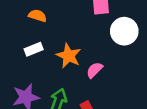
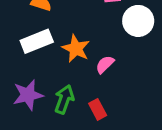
white rectangle: (34, 49) -> (37, 41), size x1.5

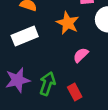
orange star: (76, 49) -> (68, 23), moved

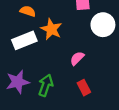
orange star: (68, 23) -> (51, 29), moved
red rectangle: (75, 92) -> (84, 88), moved

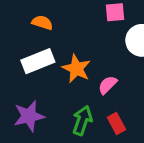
orange star: (51, 29) -> (76, 69), moved
green arrow: (46, 85) -> (82, 120), moved

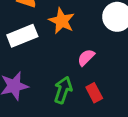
orange star: (76, 69) -> (62, 21), moved

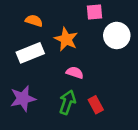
pink semicircle: (86, 57) -> (75, 73), moved, turned 63

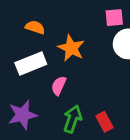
pink square: (95, 12) -> (114, 18), moved
pink semicircle: (75, 73) -> (59, 86), moved, turned -84

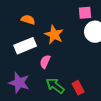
purple star: (23, 115) -> (19, 83), turned 30
green arrow: (73, 119) -> (55, 86), turned -72

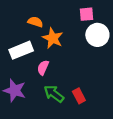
orange semicircle: (28, 20) -> (35, 22), moved

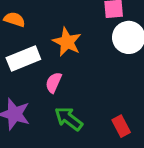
orange semicircle: (35, 22) -> (14, 19), moved
red rectangle: (79, 96) -> (121, 126), moved

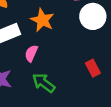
red rectangle: (121, 126) -> (93, 68), moved

